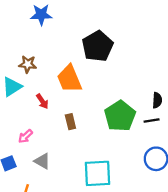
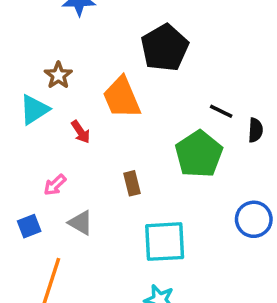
brown star: (28, 64) -> (58, 75), turned 30
black line: (152, 120) -> (221, 111), moved, turned 35
brown rectangle: (70, 122) -> (132, 183), moved

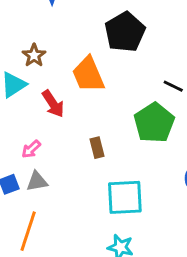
red arrow: (81, 132) -> (53, 104), size x1.4
gray triangle: (81, 223) -> (37, 181), moved, turned -40

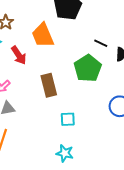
brown rectangle: (97, 148) -> (49, 85), size x1.6
cyan square: (125, 197) -> (68, 119), size x0.6

